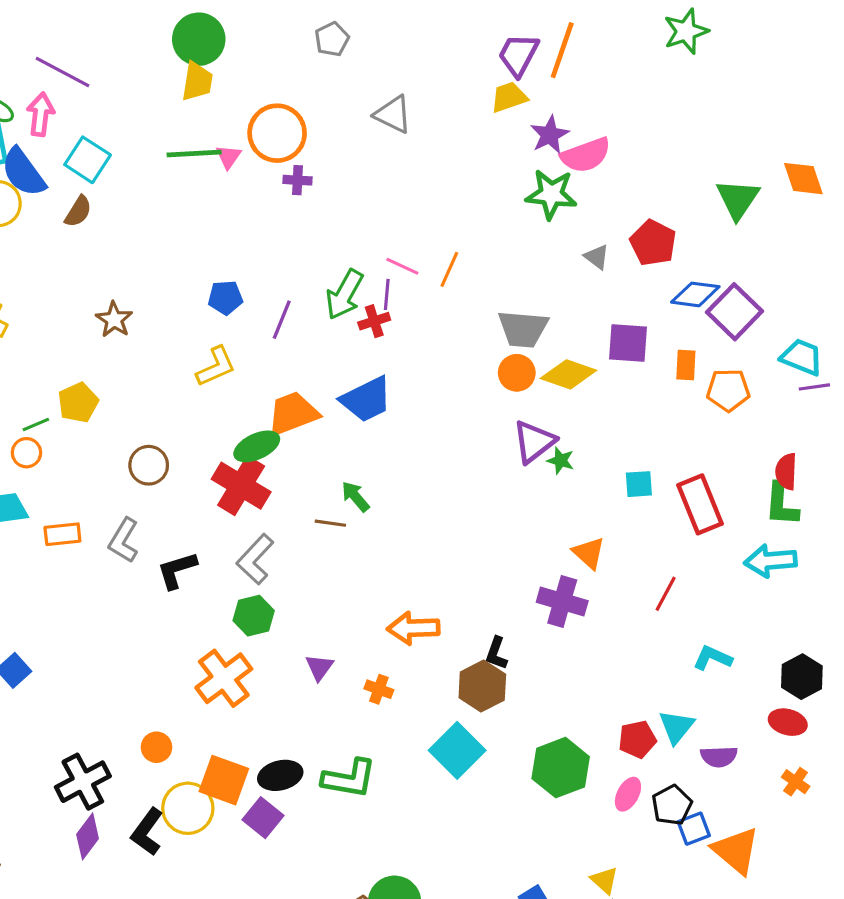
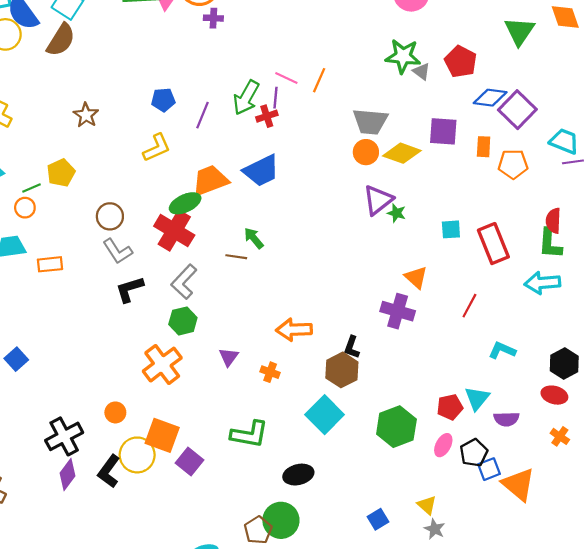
green star: (551, 194) -> (403, 56), moved
brown semicircle: (78, 211) -> (61, 40), size x1.5
gray L-shape: (124, 540) -> (118, 251), moved, turned -64
black ellipse: (280, 775) -> (298, 475), moved

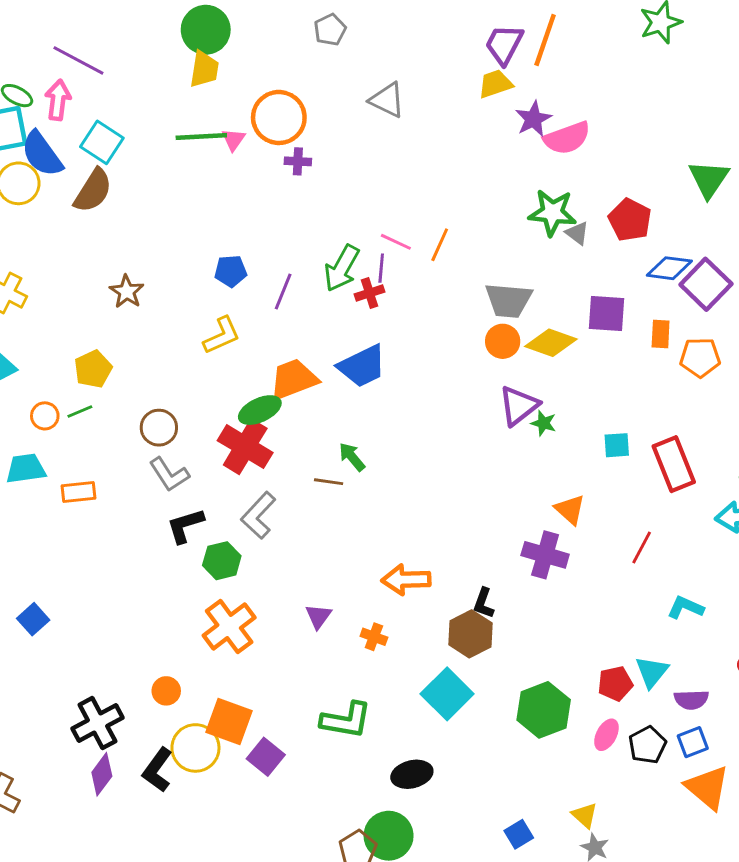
green line: (31, 188) -> (80, 412), moved
green hexagon: (183, 321) -> (222, 561), moved
blue square: (489, 469) -> (693, 742), moved

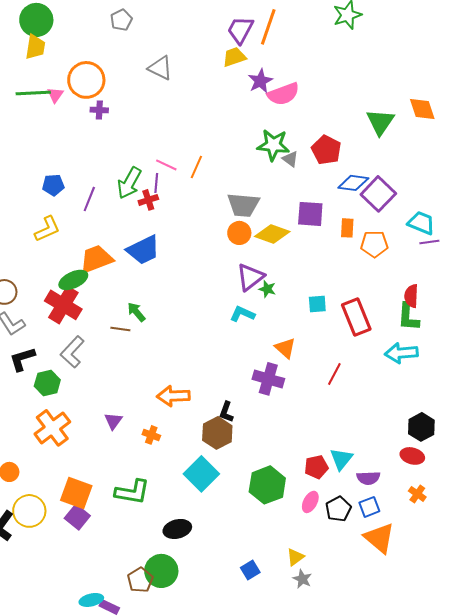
cyan L-shape: (685, 608) -> (242, 314), moved
orange square: (229, 722) -> (76, 493), moved
yellow triangle: (585, 815) -> (295, 557), turned 42

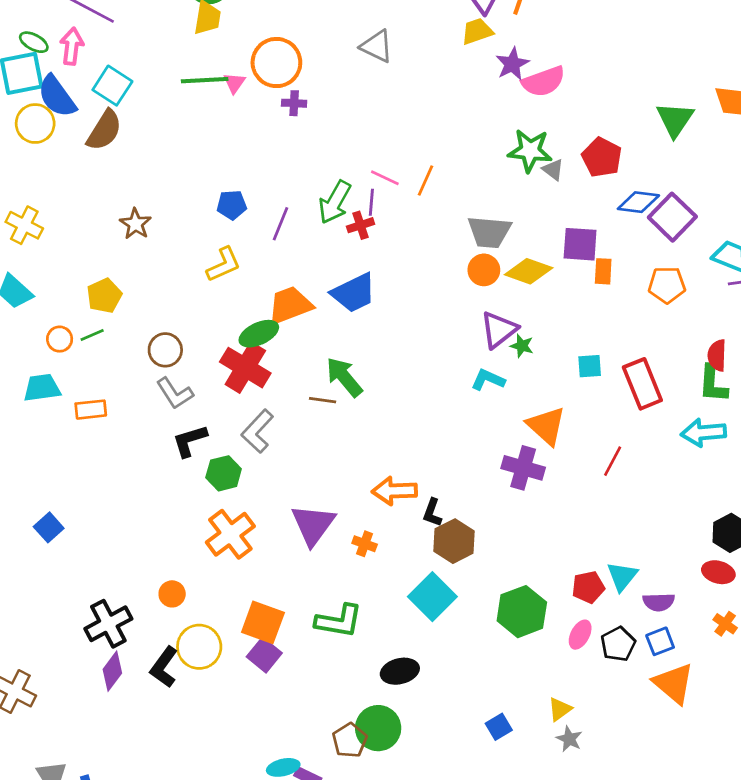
orange rectangle: (347, 228) -> (603, 271), moved
green arrow: (136, 312) -> (344, 377), size x1.5
orange triangle: (285, 348) -> (546, 426), size x1.4
black L-shape: (226, 412) -> (432, 513), moved
purple triangle: (113, 421) -> (313, 525), size x1.8

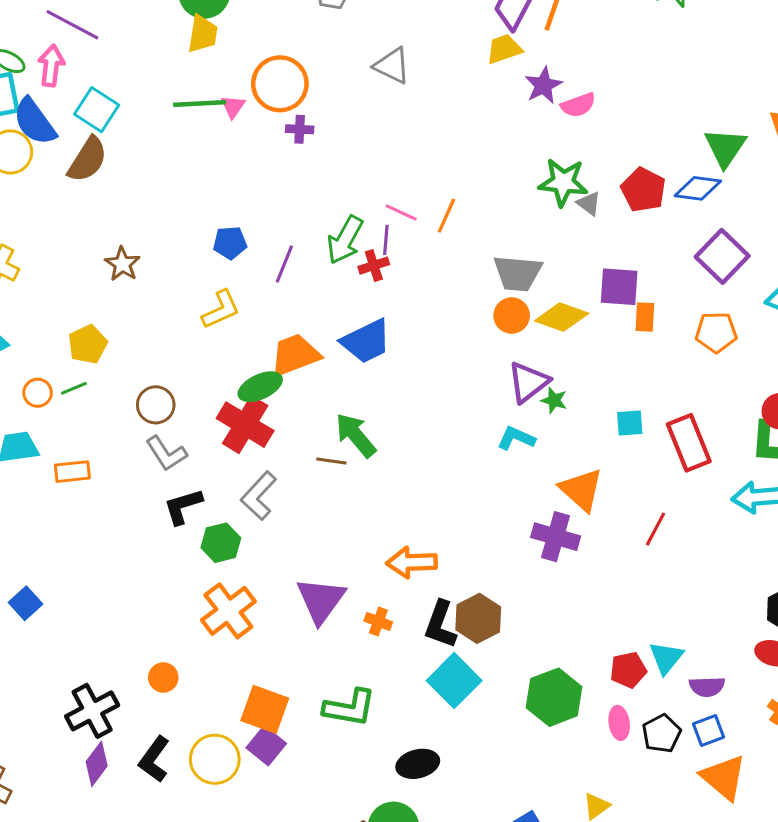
pink semicircle: (544, 81) -> (578, 105), size x0.7
blue diamond: (638, 202) -> (698, 188), moved
black L-shape: (432, 513) -> (440, 624), moved, size x1.5
pink ellipse: (580, 635) -> (619, 723), turned -36
yellow circle: (199, 647) -> (215, 759), moved

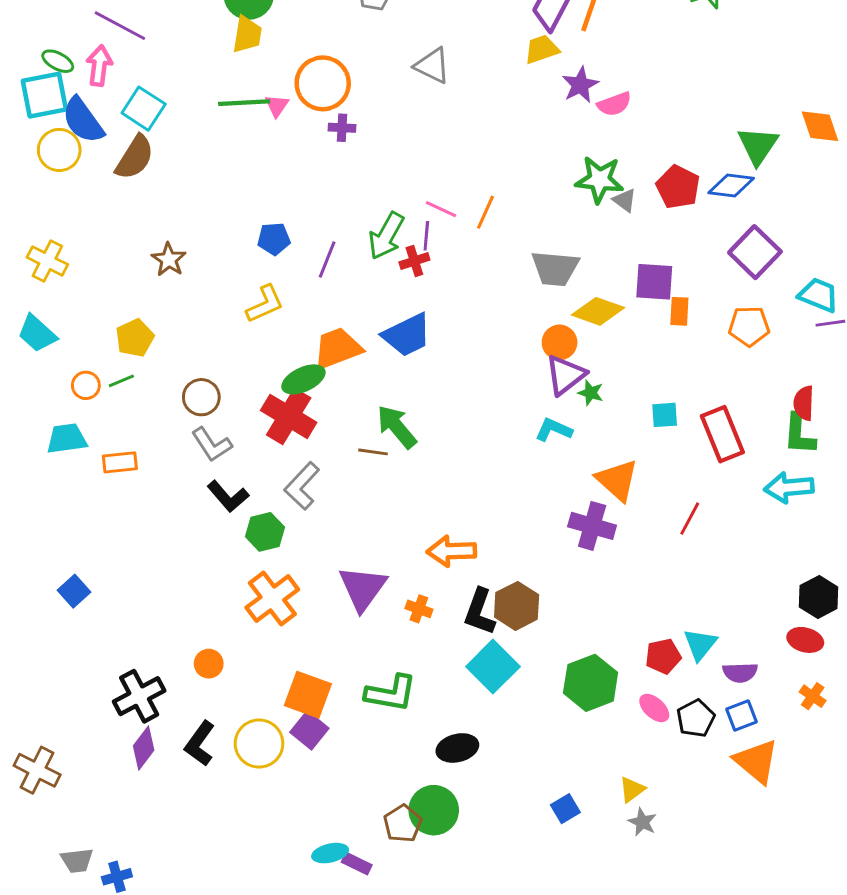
orange circle: (512, 316) -> (560, 342), moved
black L-shape: (183, 506) -> (228, 496), turned -114
pink ellipse: (619, 723) -> (654, 708), turned -40

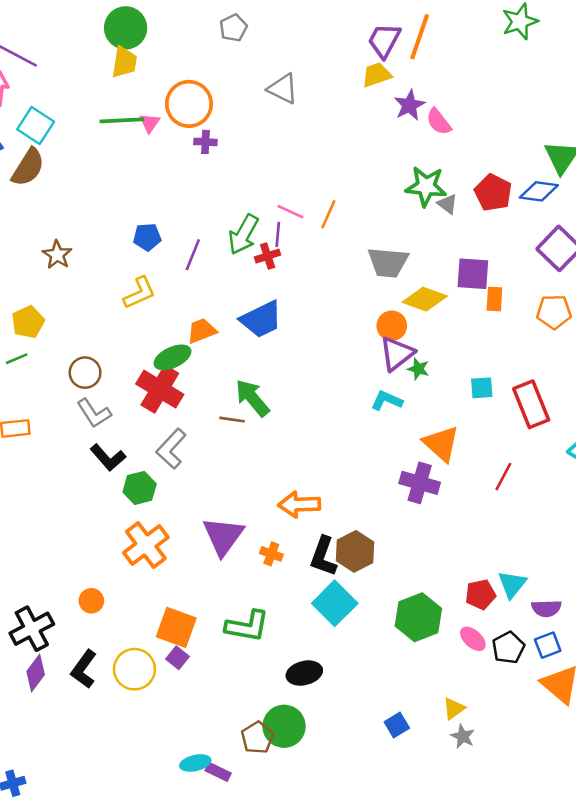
pink semicircle: (614, 104) -> (439, 122), turned 72
orange trapezoid: (337, 348) -> (202, 331), size x0.7
purple square: (309, 730) -> (178, 658), size x0.7

